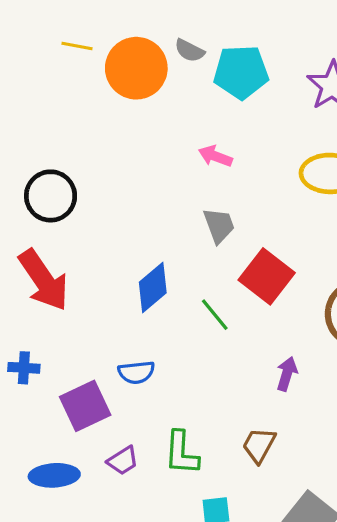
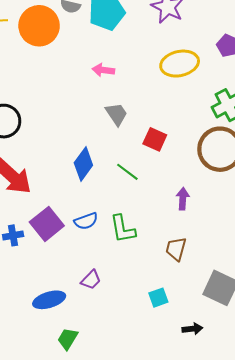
red square: (267, 276) -> (155, 139), size x0.7
purple square: (85, 406) -> (47, 224), moved
green L-shape: (181, 453) -> (123, 229), moved

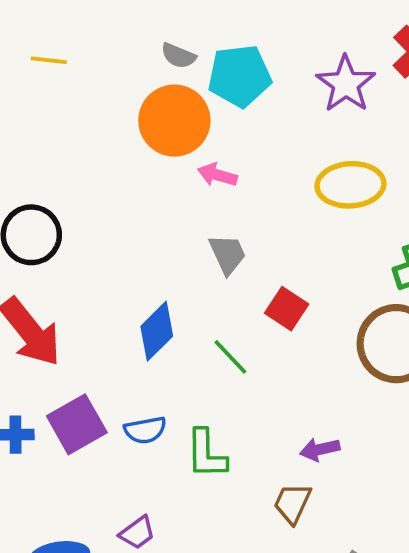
orange circle: (39, 26) -> (174, 121), moved
purple arrow: (183, 199) -> (320, 449), moved, turned -115

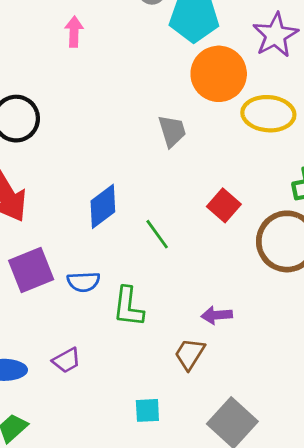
orange circle: (174, 121) -> (219, 74), moved
pink arrow: (217, 175) -> (74, 32), moved, turned 68
gray trapezoid: (228, 254) -> (172, 131), moved
red square: (287, 309) -> (224, 205), moved

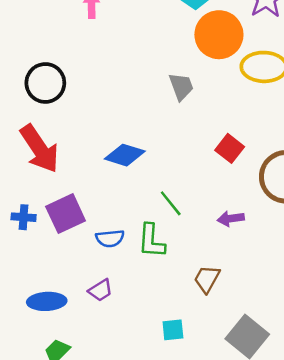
blue diamond: (103, 206) -> (125, 155), turned 57
green line: (157, 234) -> (171, 203), moved
blue semicircle: (84, 282) -> (110, 238), moved
purple arrow: (217, 315) -> (231, 218), moved

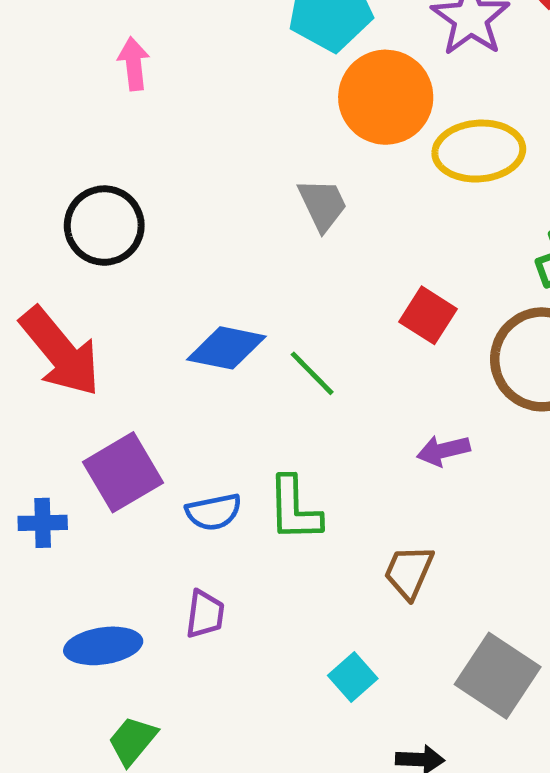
black circle: (45, 83) -> (104, 226), moved
green line: (171, 203) -> (312, 373), moved
blue cross: (24, 217) -> (43, 523), moved
purple trapezoid: (100, 290) -> (205, 614), turned -45
cyan square: (173, 330) -> (353, 677), turned -30

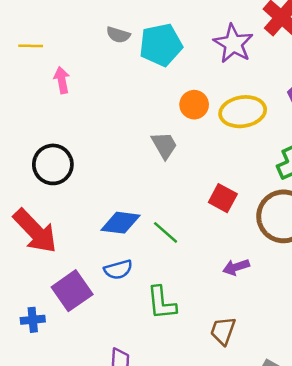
orange circle: (386, 97) -> (194, 105), moved, size x0.6
blue semicircle: (214, 512) -> (118, 270), moved

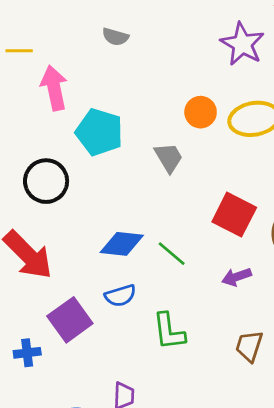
cyan pentagon: (161, 45) -> (99, 132), moved, turned 30
pink arrow: (62, 80) -> (54, 88), size x1.5
red square: (223, 198) -> (234, 215), size x1.4
purple arrow: (236, 267) -> (237, 277), moved
brown trapezoid: (223, 331) -> (249, 346), moved

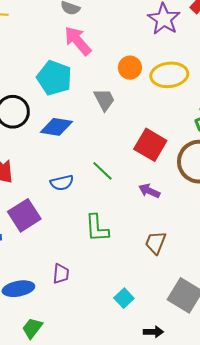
pink arrow: (54, 88) -> (78, 41), moved, turned -32
blue diamond: (122, 244) -> (56, 127), moved
purple arrow: (237, 277) -> (149, 191), turned 40
blue semicircle: (120, 296) -> (62, 183), moved

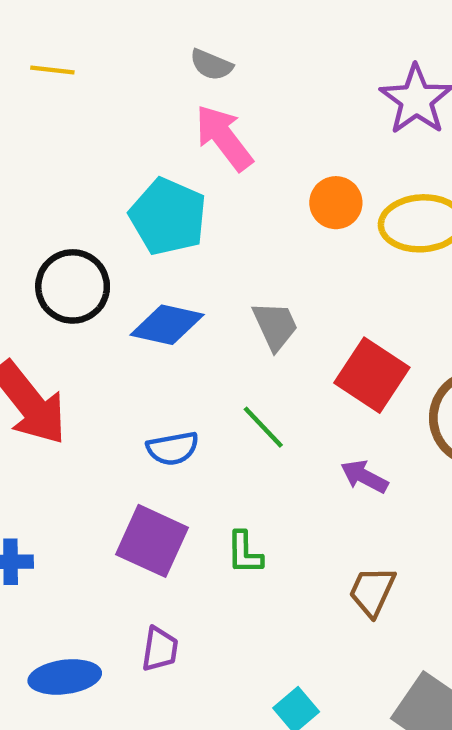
gray trapezoid: (104, 100) -> (275, 326), moved
purple square: (24, 215) -> (152, 541), moved, turned -36
green L-shape: (97, 228) -> (245, 553), size x0.7

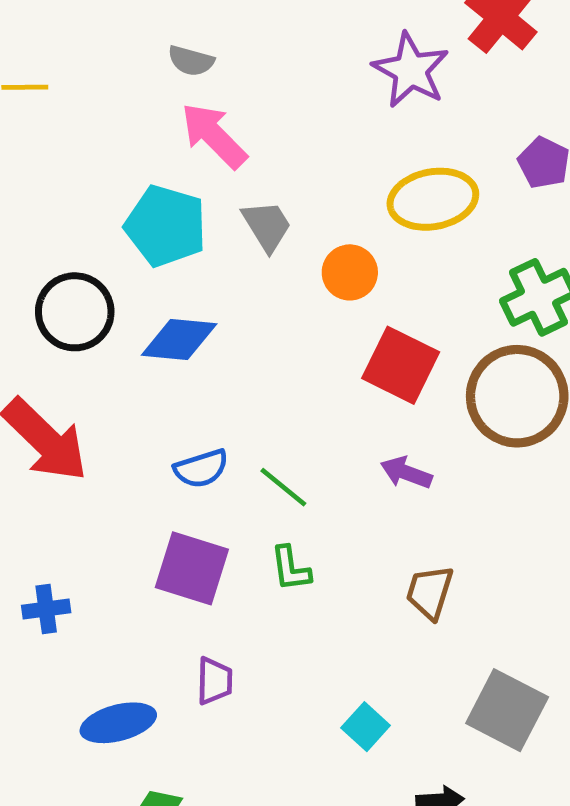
orange circle: (336, 203) -> (350, 272), moved
gray trapezoid: (275, 326) -> (267, 226), moved
green line: (263, 427) -> (283, 487), moved

